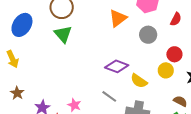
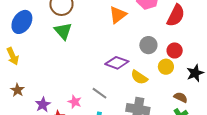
red semicircle: (176, 19) -> (176, 15), size x1.6
gray circle: (148, 35) -> (148, 45), moved
gray line: (109, 96) -> (100, 93), moved

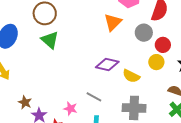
orange triangle: (118, 15) -> (113, 22), moved
gray circle: (148, 45) -> (144, 33), moved
brown star: (17, 90) -> (25, 102), moved

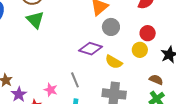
gray circle: (144, 33) -> (111, 27), moved
gray line: (94, 97) -> (75, 80), turned 35

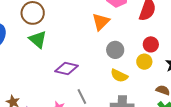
gray circle: (111, 27) -> (115, 50), moved
purple diamond: (91, 49) -> (66, 68), moved

